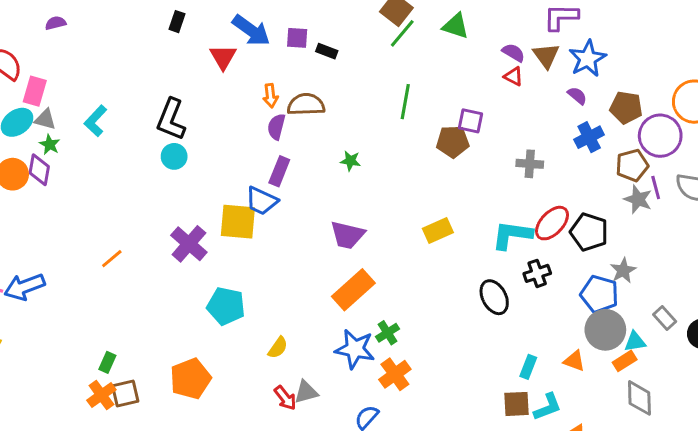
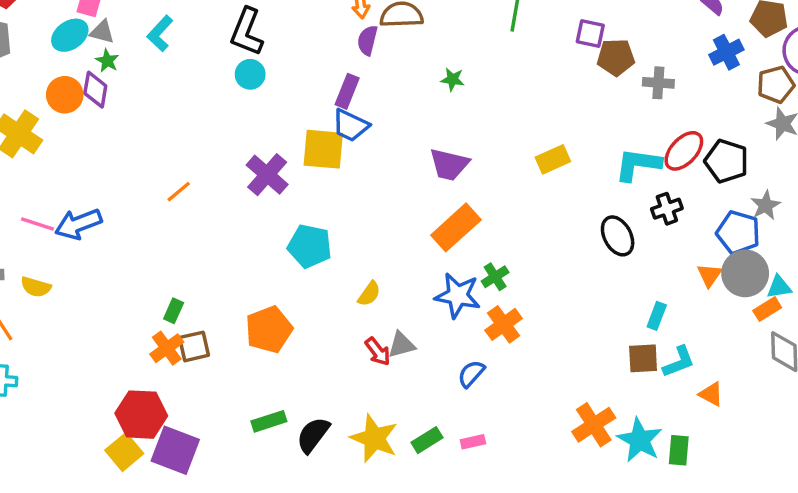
brown pentagon: (453, 142) -> (616, 57), moved
purple rectangle: (279, 171) -> (347, 91), moved
orange triangle: (574, 361) -> (709, 275), moved, turned 45

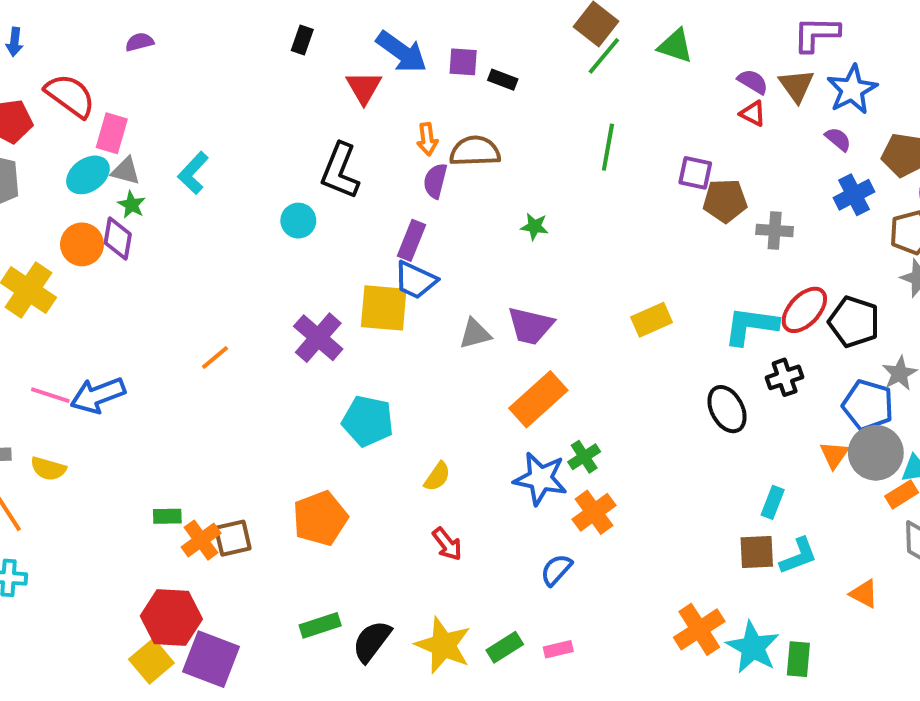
black L-shape: (247, 32) -> (340, 171), moved
green rectangle: (174, 311) -> (167, 516), moved, turned 65
gray triangle: (402, 345) -> (475, 334), moved
orange triangle: (711, 394) -> (864, 594), moved

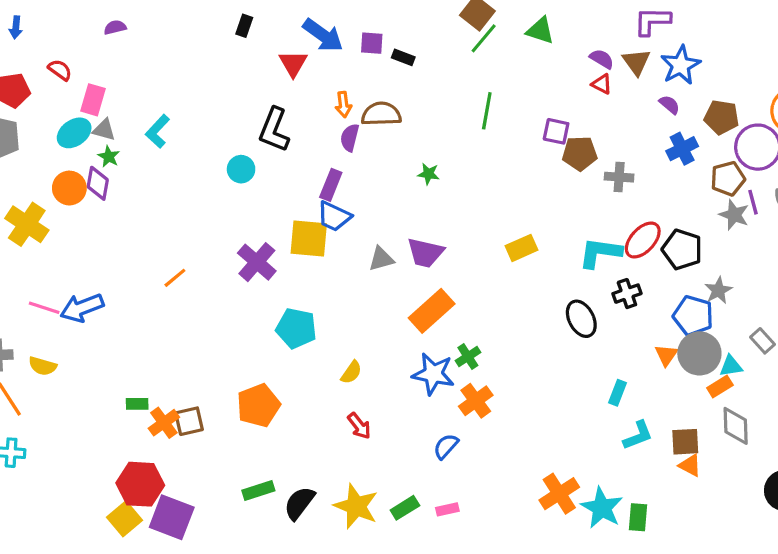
red semicircle: (70, 96) -> (60, 70), size x0.6
brown square: (757, 552) -> (685, 442), moved

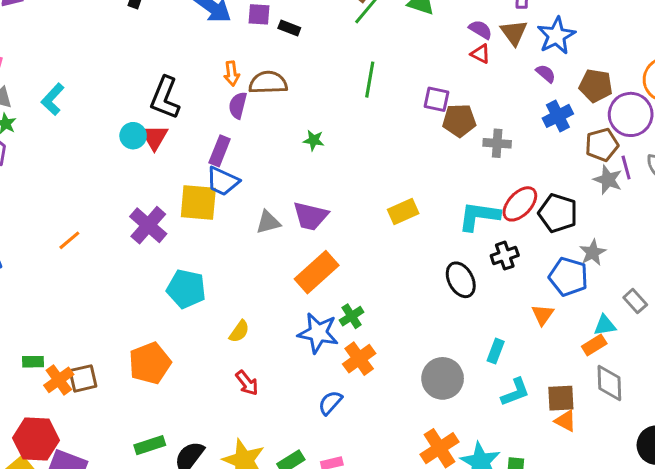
red triangle: (293, 64) -> (154, 137), moved
gray circle: (699, 353) -> (443, 378), moved

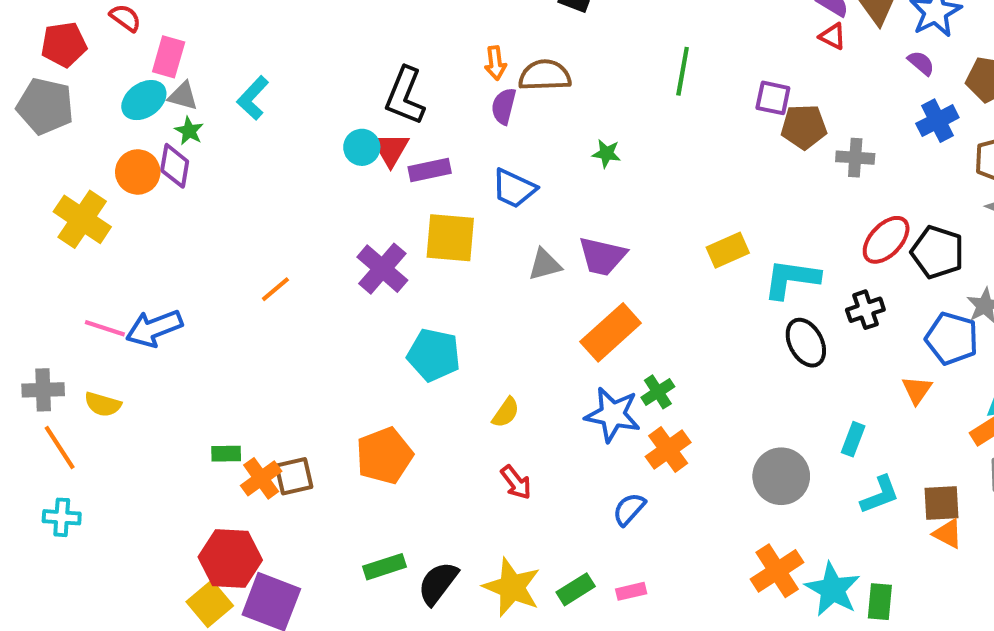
purple rectangle: (220, 151) -> (430, 170), moved, turned 56
blue trapezoid: (223, 181) -> (514, 188), moved
cyan L-shape: (479, 216) -> (791, 279), moved

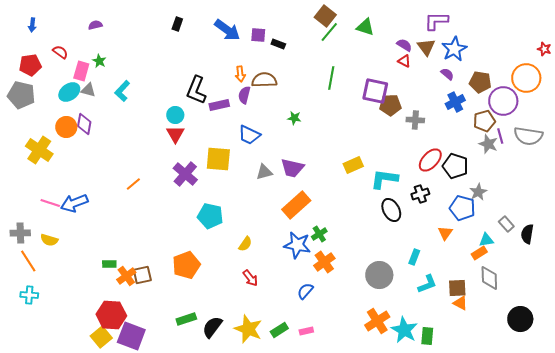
purple square: (773, 98) -> (375, 91), size x1.5
green star: (189, 131) -> (99, 61), moved
red triangle: (391, 149) -> (175, 134), moved
purple rectangle: (430, 170) -> (219, 105), moved

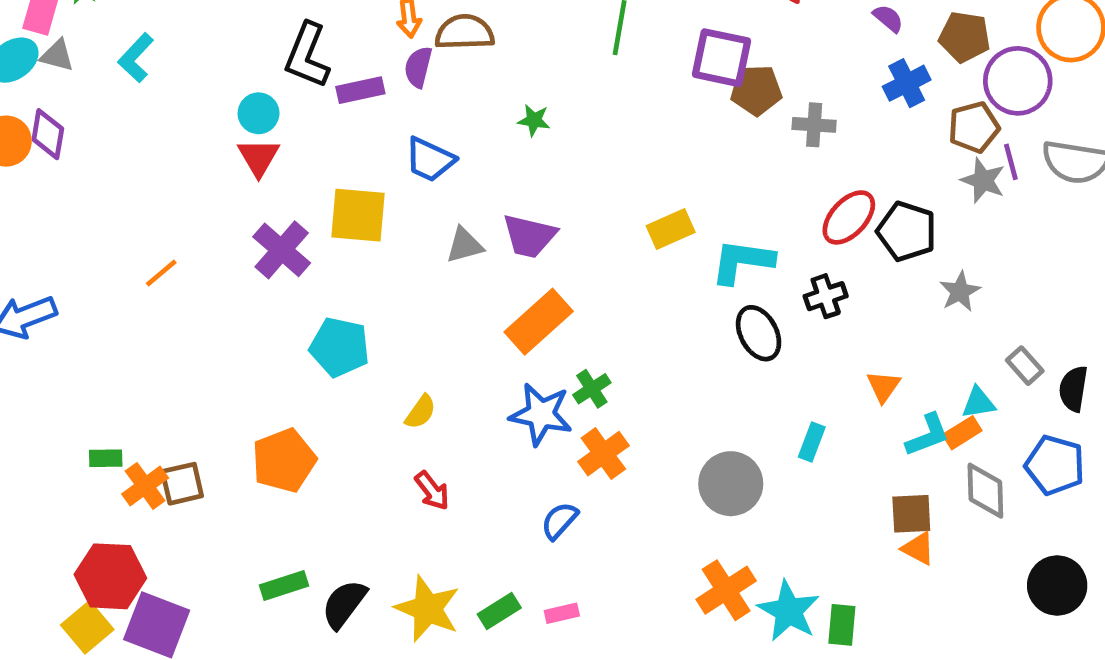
blue pentagon: (462, 208) -> (1055, 465), moved
cyan L-shape: (427, 284) -> (928, 435), moved

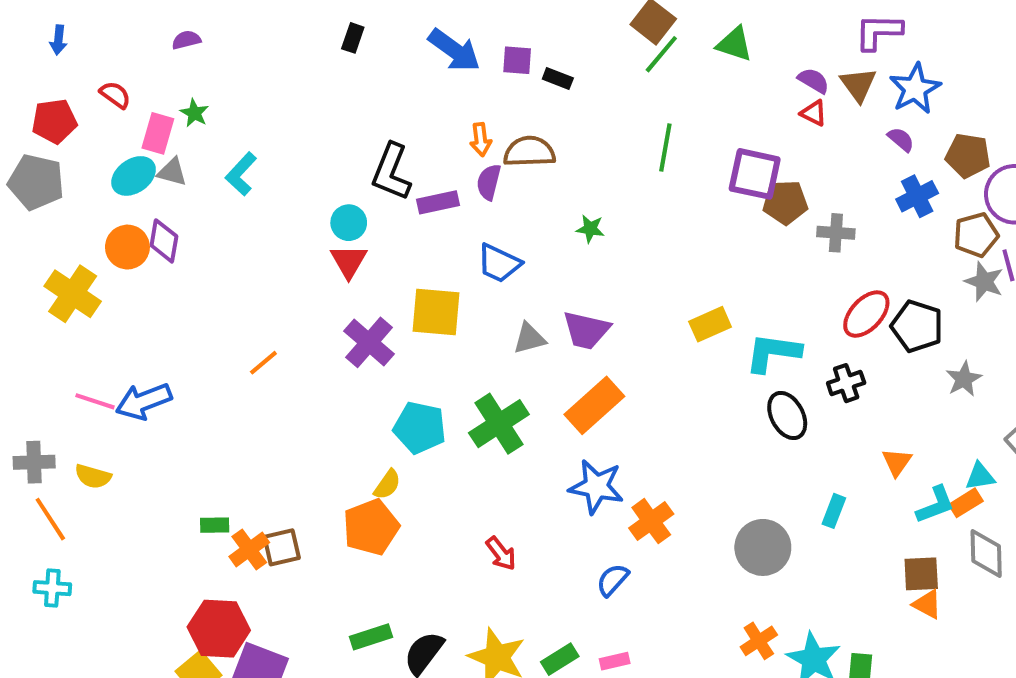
green cross: (592, 389) -> (499, 424), moved, size x1.8
yellow semicircle: (421, 412) -> (387, 485), moved
orange cross: (726, 590) -> (759, 641), size x0.7

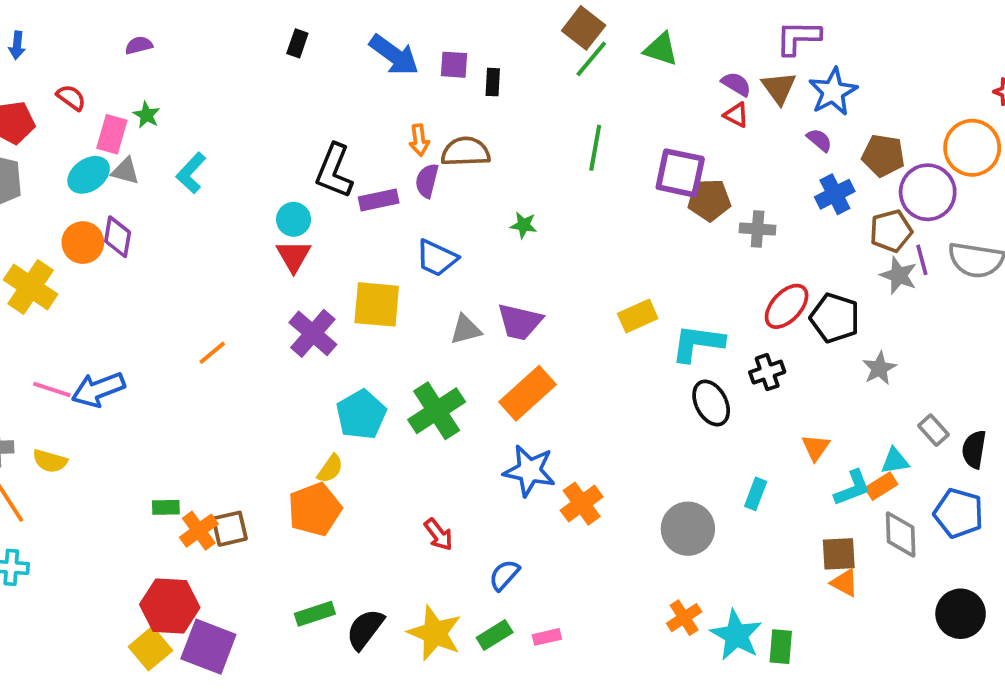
black rectangle: (558, 79) -> (493, 82), turned 72
cyan pentagon: (420, 428) -> (361, 415), turned 30
blue semicircle: (613, 580) -> (504, 575), moved

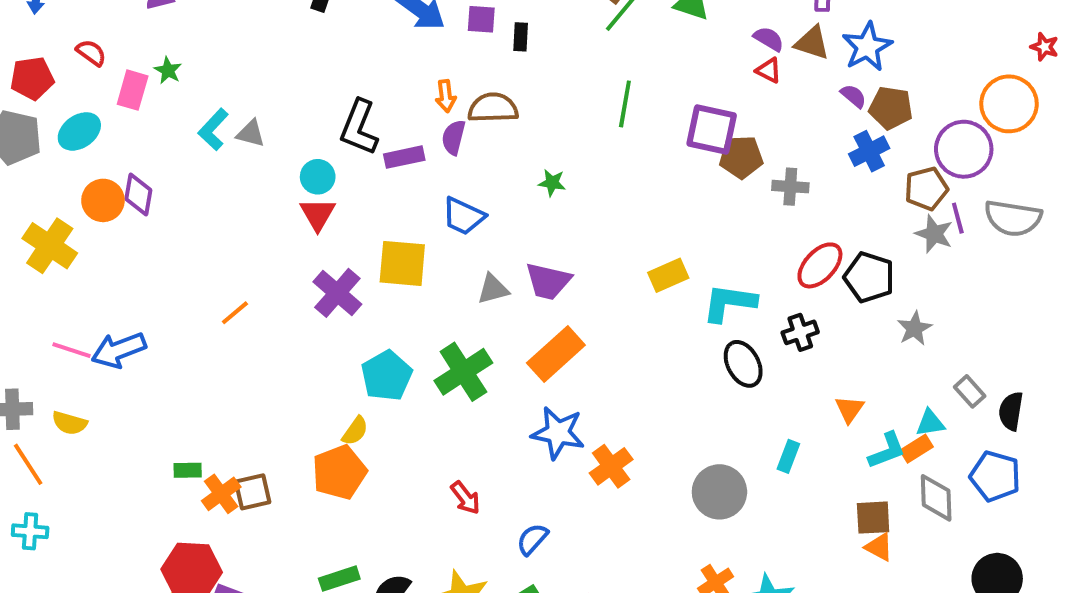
brown triangle: (779, 88) -> (812, 43), turned -36
brown pentagon: (883, 156) -> (891, 108), moved
gray triangle: (125, 171) -> (251, 133), moved
cyan ellipse: (89, 175) -> (79, 131), moved

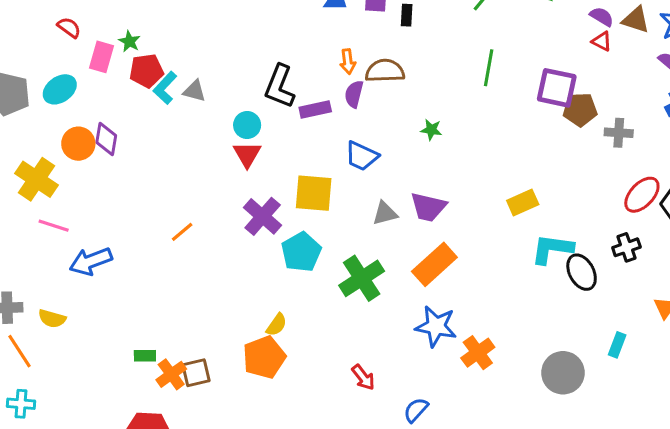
red pentagon: (32, 78) -> (146, 71), moved
cyan L-shape: (729, 303) -> (552, 249), moved
pink line: (71, 350) -> (54, 226), moved
cyan pentagon: (387, 376) -> (301, 252), moved

